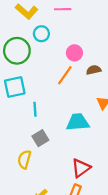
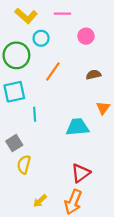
pink circle: (74, 53) -> (86, 36), moved
orange line: (65, 75) -> (53, 71), moved
gray square: (40, 138) -> (14, 143), moved

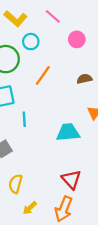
pink line: (62, 14) -> (53, 16), turned 42
yellow semicircle: (24, 165) -> (15, 184), moved
red triangle: (81, 173) -> (71, 179), turned -36

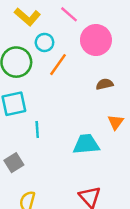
pink circle: (77, 39) -> (96, 40), size x1.6
orange line: (43, 75) -> (58, 65), moved

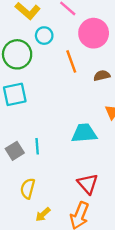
orange line: (58, 65) -> (71, 61), moved, turned -55
cyan line: (37, 129) -> (37, 146), moved

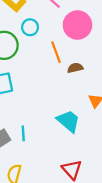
brown semicircle: (102, 76) -> (75, 68), moved
cyan trapezoid: (84, 133) -> (68, 121), turned 45

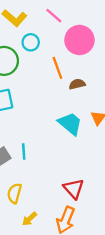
cyan trapezoid: (68, 121) -> (70, 124), moved

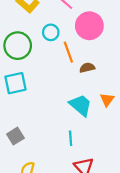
cyan circle: (31, 42) -> (51, 32), moved
cyan line: (24, 152) -> (71, 138), moved

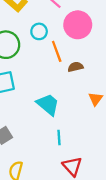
cyan trapezoid: (81, 105) -> (48, 104), moved

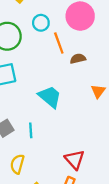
cyan line: (59, 138) -> (31, 130), moved

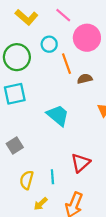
cyan line: (31, 130) -> (52, 177), moved
red triangle: (75, 160) -> (80, 163), moved, turned 30

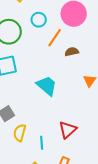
orange line: (66, 64) -> (55, 38), turned 54
yellow semicircle: (27, 180) -> (20, 133), moved

